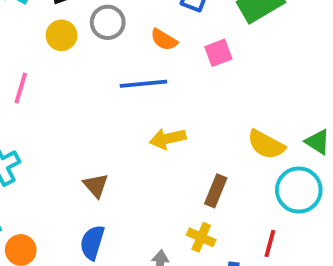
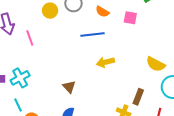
pink square: (218, 53) -> (130, 18), turned 32
pink line: (21, 88) -> (30, 38), turned -35
brown rectangle: (216, 191) -> (138, 97), moved

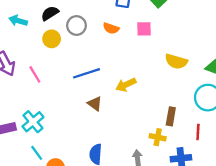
blue line: (92, 34) -> (86, 73), moved
yellow semicircle: (156, 64) -> (176, 61), moved
brown triangle: (69, 87) -> (95, 104), moved

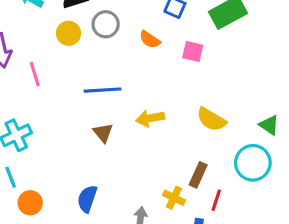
yellow semicircle: (176, 61) -> (211, 119), moved
red line: (198, 132) -> (216, 200), moved

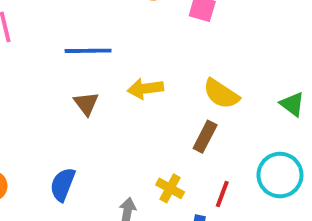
cyan circle: (253, 163) -> (280, 175), moved
brown rectangle: (198, 175) -> (205, 137), moved

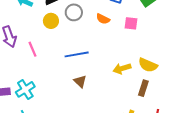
yellow arrow: (145, 89) -> (122, 69), moved

